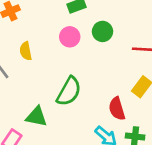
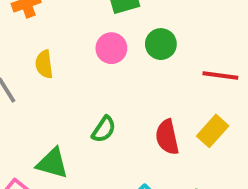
green semicircle: (69, 91) -> (104, 129), size x0.6
red semicircle: (117, 109) -> (167, 137), moved

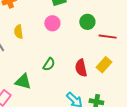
green circle: (161, 44) -> (87, 22), moved

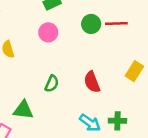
red line: (108, 37) -> (116, 24), moved
yellow rectangle: (104, 65) -> (134, 71), moved

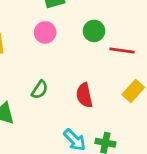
red line: (116, 24) -> (122, 50), moved

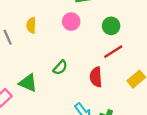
red line: (122, 50) -> (113, 52), moved, turned -48

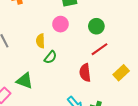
yellow semicircle: (31, 25) -> (40, 41), moved
green semicircle: (60, 68) -> (50, 57), moved

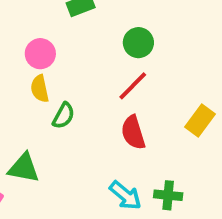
pink circle: (60, 24) -> (40, 54), moved
red line: (100, 49) -> (133, 86), moved

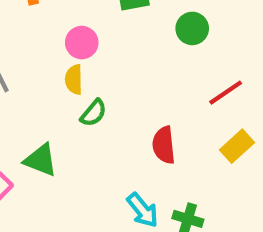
green circle: (138, 43) -> (192, 28), moved
red line: (133, 86) -> (226, 93), moved

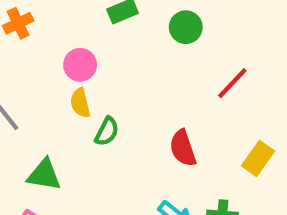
yellow rectangle: (237, 146) -> (258, 158), moved
green triangle: (41, 160) -> (44, 175), moved

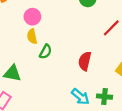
red semicircle: (183, 148) -> (85, 61), turned 30

